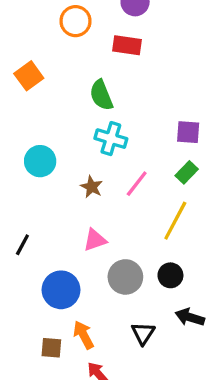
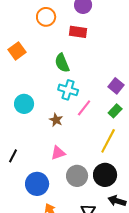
purple square: (188, 132) -> (116, 86), turned 35
pink line: (137, 184) -> (84, 108), moved
black circle: (170, 275) -> (105, 175), size x1.5

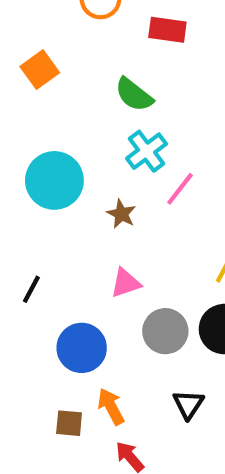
green semicircle: (62, 63) -> (134, 95), turned -30
cyan cross: (68, 90) -> (147, 151), turned 36
cyan circle: (24, 104) -> (54, 180), size x1.4

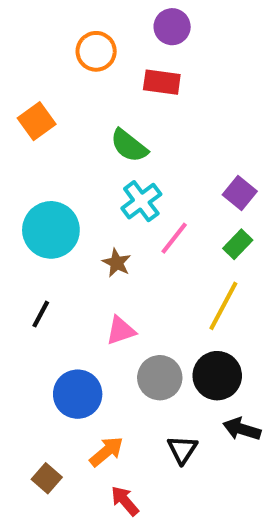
black line: (31, 289) -> (41, 314), moved
orange arrow: (111, 406) -> (106, 452), turned 78
brown square: (69, 423) -> (47, 478), moved, turned 36

